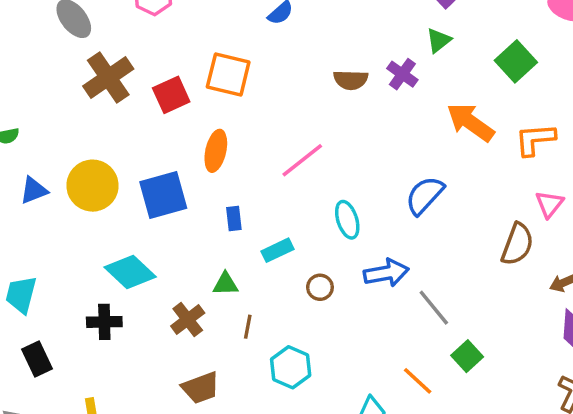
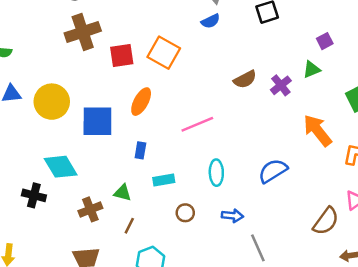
brown semicircle: (351, 80) -> (245, 79), turned -45
blue arrow: (386, 273) -> (233, 216), size x0.7

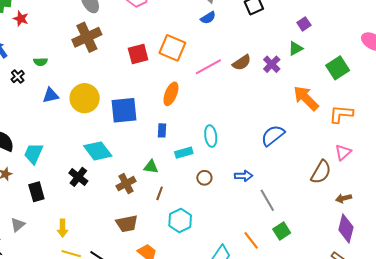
brown cross: (83, 32) -> (87, 37), moved
orange ellipse: (141, 102) -> (171, 94), moved
pink line: (197, 124) -> (208, 67), moved
cyan ellipse: (216, 173) -> (211, 136), moved
black cross: (34, 195) -> (78, 177), turned 30

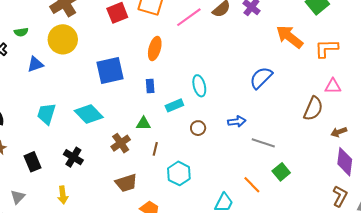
yellow circle: (85, 98) -> (63, 39), moved
pink triangle: (343, 152) -> (333, 86), turned 48
cyan trapezoid: (34, 153) -> (46, 114), moved
black cross: (78, 177) -> (73, 157), moved
gray line: (267, 200) -> (263, 143), turned -35

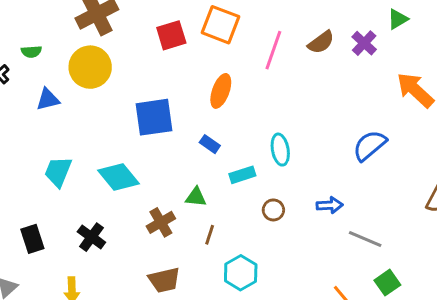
pink line: (189, 17) -> (273, 50), turned -40
blue rectangle: (150, 86) -> (210, 144), turned -56

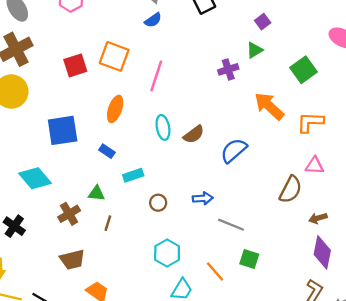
brown semicircle: (321, 42) -> (194, 134), moved
purple cross: (364, 43) -> (228, 69), turned 30
cyan ellipse: (280, 150) -> (163, 127), moved
cyan hexagon: (241, 273) -> (167, 253), moved
green square: (387, 283) -> (249, 259), turned -36

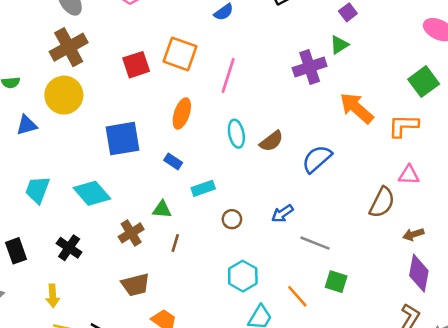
purple cross: (228, 69) -> (310, 67), size x1.4
green square: (304, 70) -> (424, 82), moved
blue arrow: (203, 198) -> (282, 214), turned 150

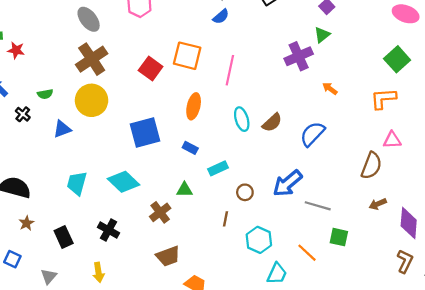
red square: (136, 65) -> (151, 68), turned -30
orange arrow: (357, 108) -> (330, 89), moved, size x0.5
blue arrow: (282, 214) -> (287, 183), size x1.6
brown arrow: (413, 234) -> (378, 204), moved
brown line: (175, 243) -> (225, 219), moved

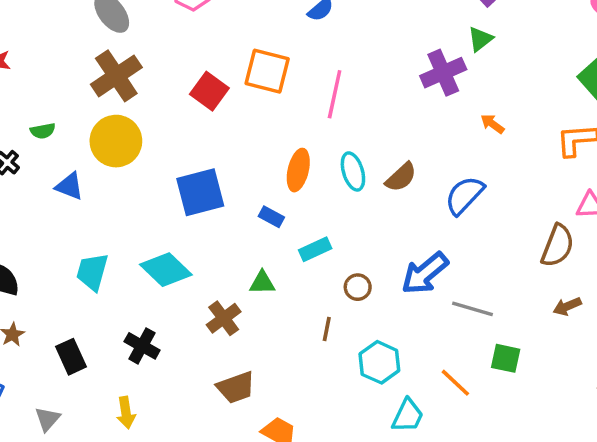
orange ellipse: (194, 106) -> (298, 170), moved
blue triangle: (62, 129) -> (69, 186), turned 42

